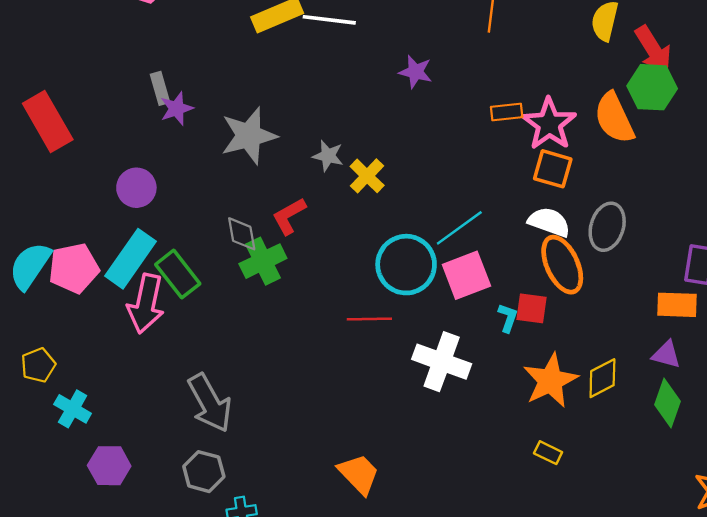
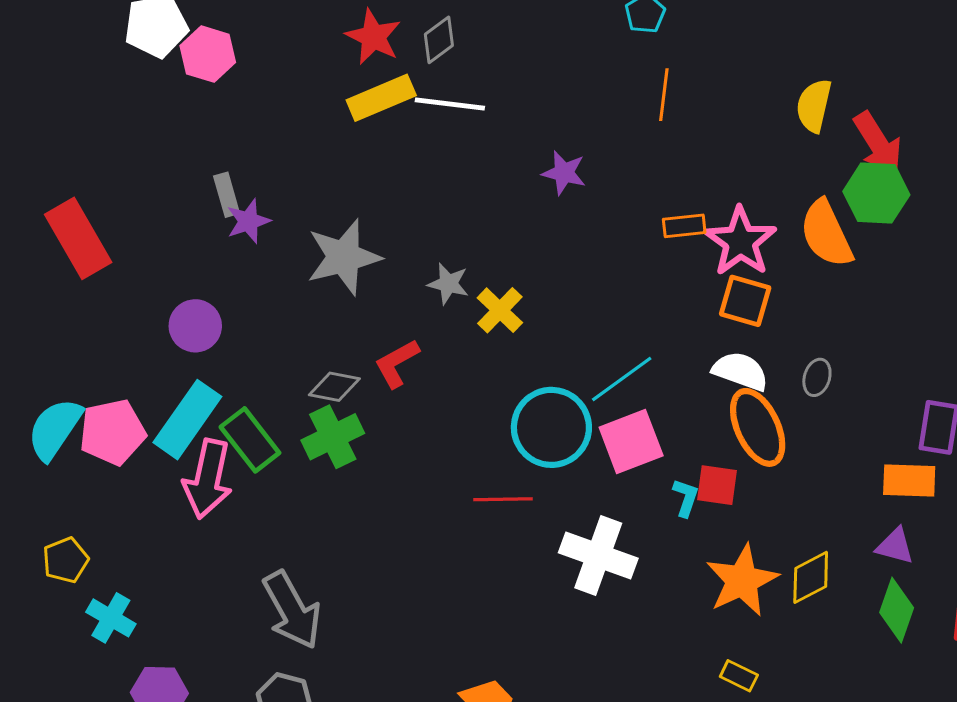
gray ellipse: (607, 227) -> (817, 377), size x0.6
gray diamond: (242, 234) -> (334, 387), turned -69
green cross: (263, 261) -> (333, 437), moved

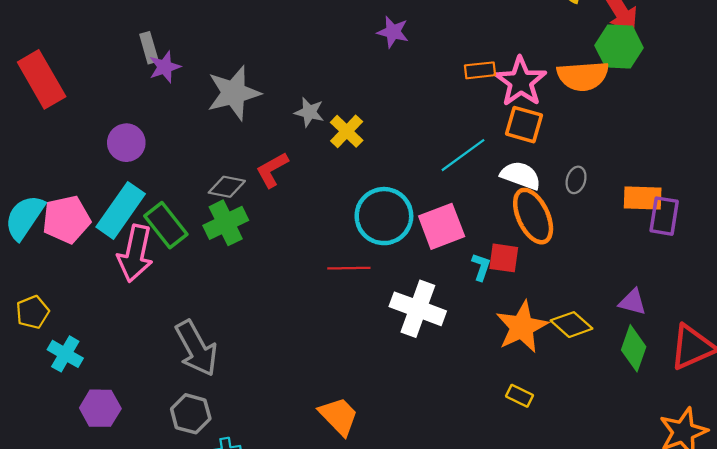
orange semicircle: (826, 234) -> (583, 76), turned -69
cyan line: (622, 379) -> (463, 155), moved
orange rectangle: (909, 480) -> (643, 198), moved
yellow diamond: (811, 577) -> (572, 325), turned 69

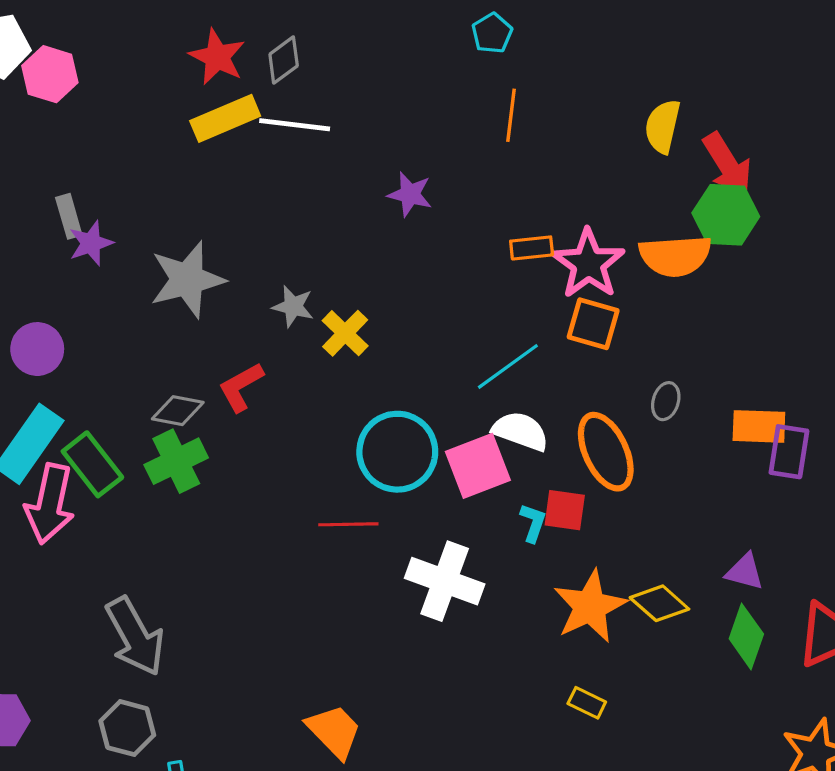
white semicircle: (521, 175) -> (520, 431), moved

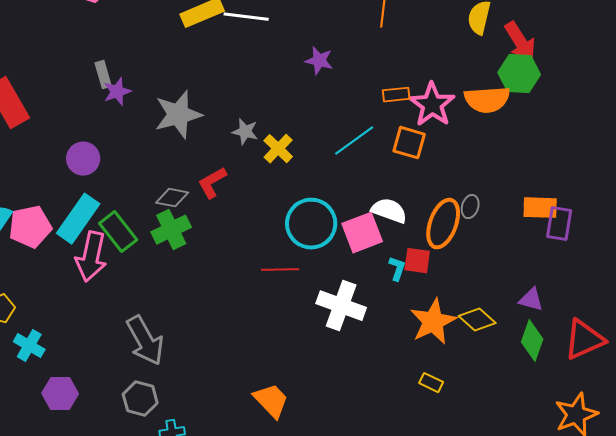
orange square: (593, 324) -> (409, 143), moved
cyan line: (508, 366) -> (354, 141), moved
gray ellipse: (666, 401) -> (470, 207), moved
orange ellipse: (606, 452) -> (443, 224), turned 45

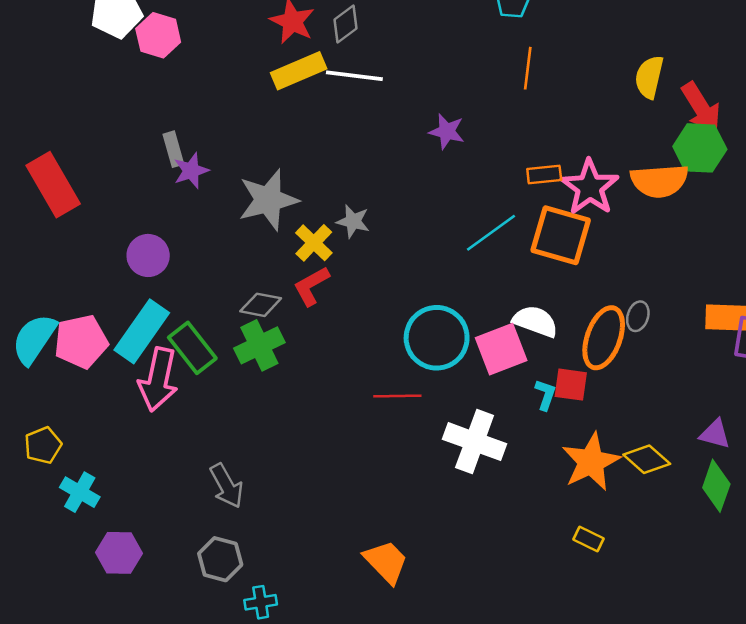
orange square: (409, 143) -> (561, 235), size x1.4
yellow cross: (278, 149) -> (314, 243), moved
gray arrow: (145, 341) -> (227, 486), size x0.7

